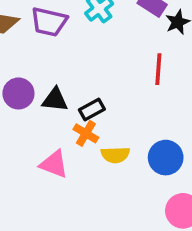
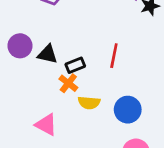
red line: (158, 69) -> (114, 56), moved
pink triangle: (54, 164) -> (46, 125), moved

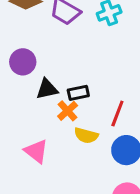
black triangle: (48, 54) -> (47, 89), moved, turned -35
red line: (114, 56) -> (117, 113), moved

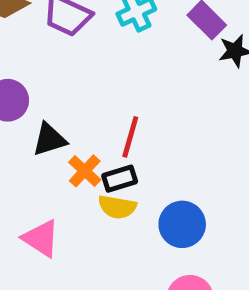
black rectangle: (78, 93) -> (120, 179), moved
red line: (117, 113) -> (130, 137), moved

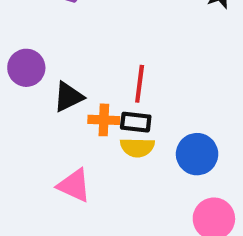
orange cross: (85, 171) -> (104, 120), turned -32
black rectangle: (120, 179) -> (136, 122), turned 32

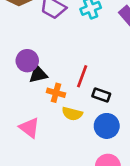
purple circle: (26, 68) -> (27, 61), moved
black rectangle: (136, 122) -> (101, 95), moved

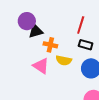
red line: (82, 76) -> (81, 25), moved
pink triangle: (29, 128) -> (41, 66), moved

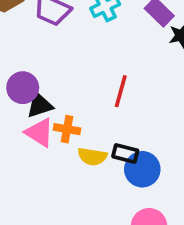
black rectangle: (86, 45) -> (125, 153), moved
pink triangle: (41, 66) -> (39, 133), moved

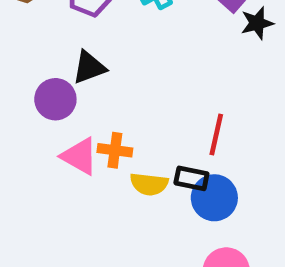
red line: (121, 91) -> (216, 134), moved
black triangle: (40, 105) -> (89, 67), moved

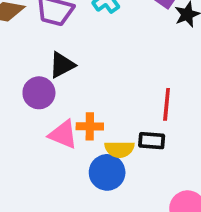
blue circle: (214, 198) -> (107, 172), moved

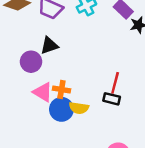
black rectangle: (152, 141) -> (112, 99), moved
blue circle: (107, 172) -> (61, 109), moved

